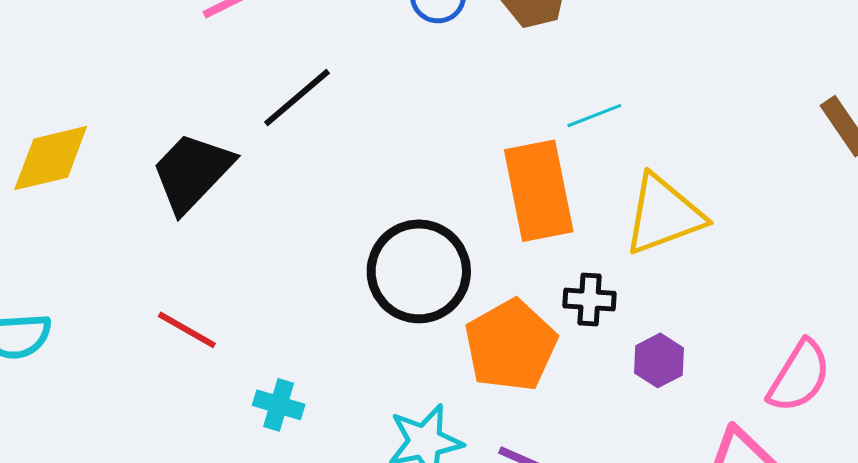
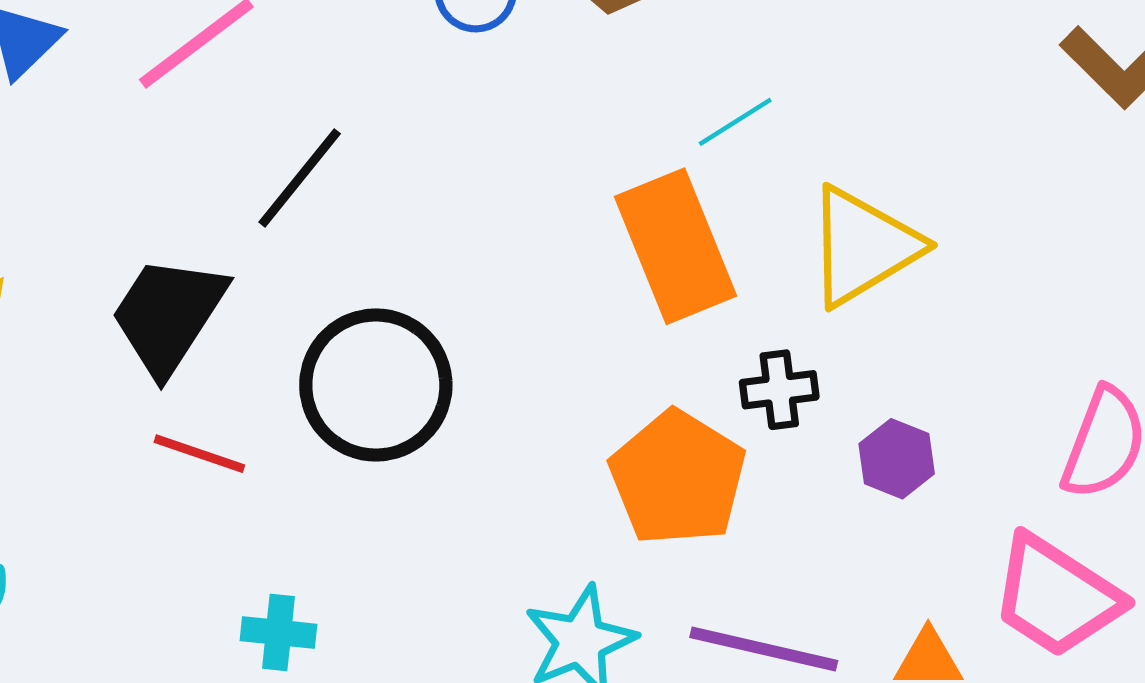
black circle: (419, 271) -> (376, 385), moved
red line: (187, 330) -> (199, 454), moved
cyan cross: (279, 405) -> (278, 632), moved

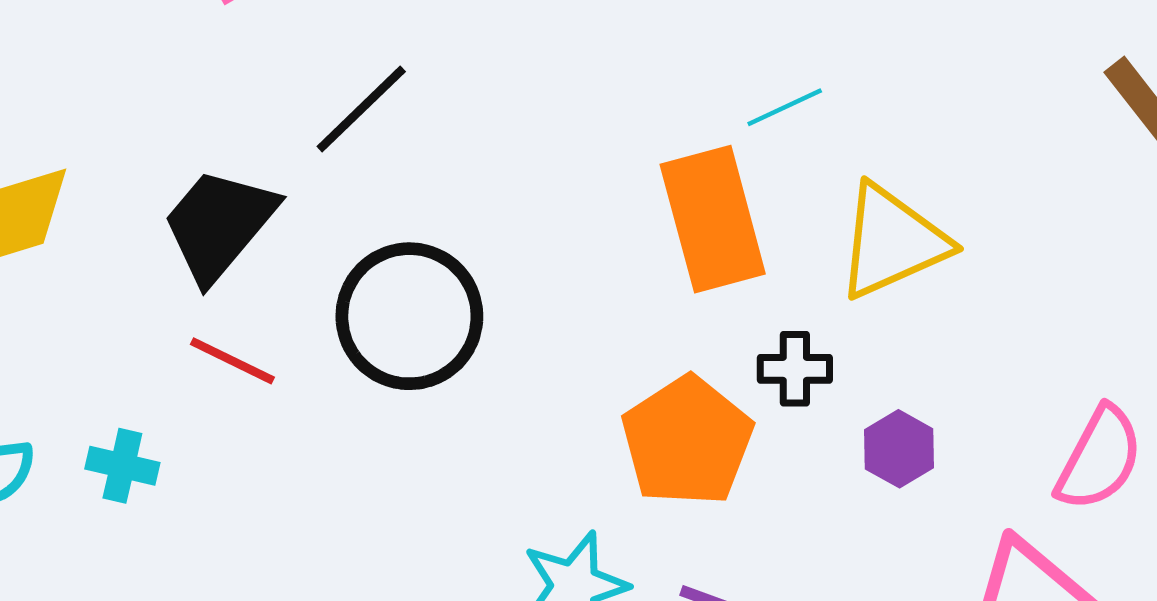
cyan cross: (278, 632) -> (122, 466), moved

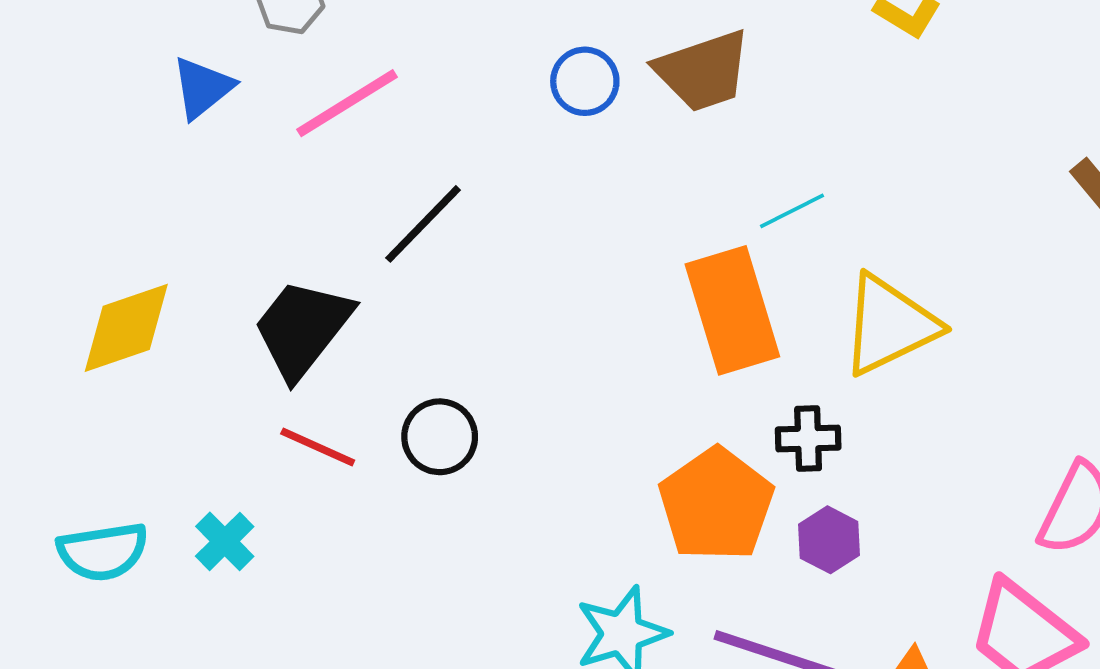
black circle: (409, 316) -> (440, 437), moved, size x0.6
purple hexagon: (899, 449) -> (829, 540), moved
cyan cross: (122, 466) -> (225, 541), turned 34

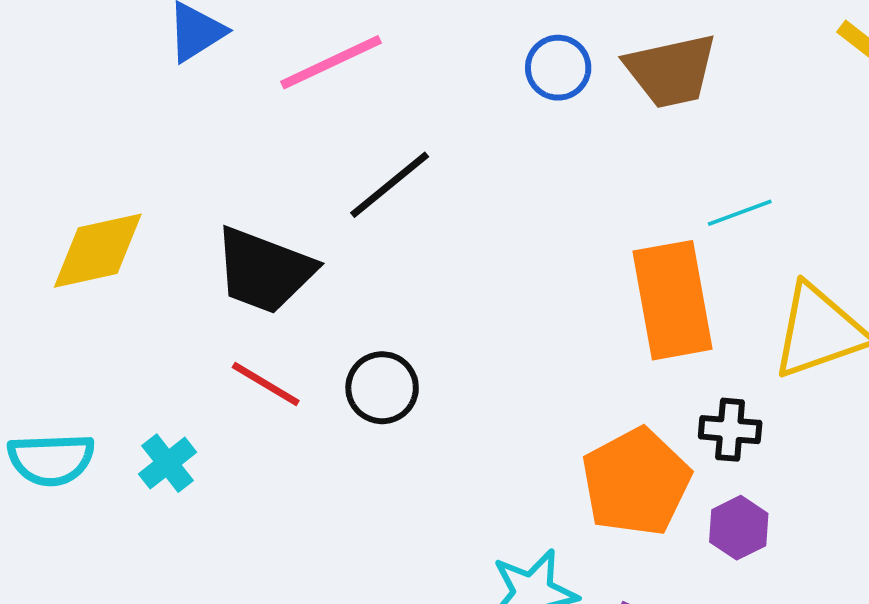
black trapezoid: (302, 329) -> (264, 270), turned -114

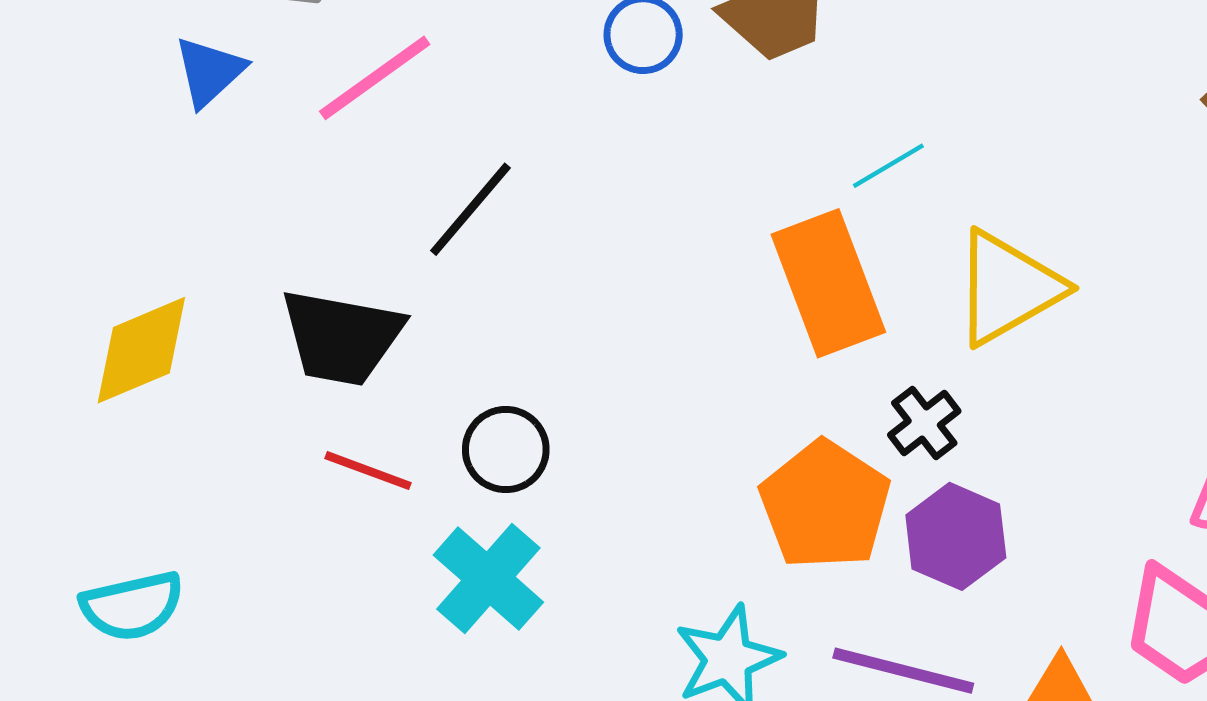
black cross: (730, 430) -> (924, 423), turned -32
cyan cross: (167, 463) -> (488, 579), moved, size x1.6
purple hexagon: (739, 528) -> (956, 536), size x1.4

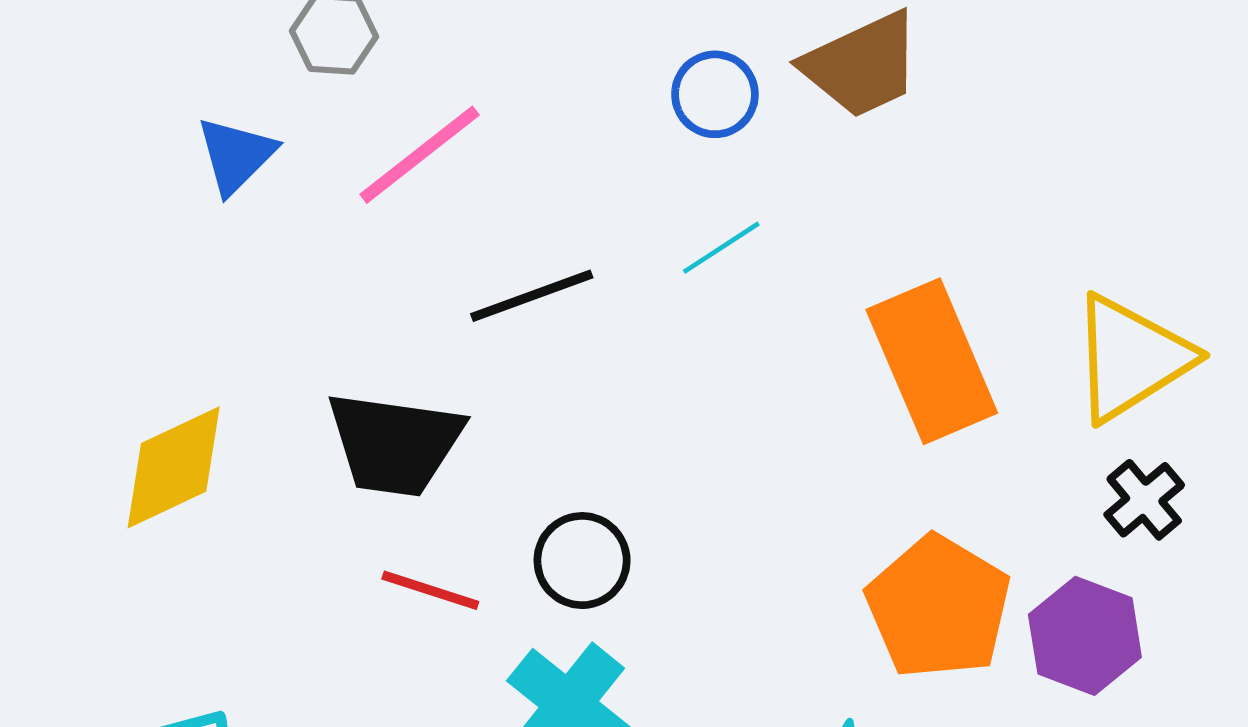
cyan line: (888, 166) -> (721, 248), moved
black line: (470, 209) -> (532, 296), turned 32
black cross: (924, 423) -> (1144, 500), moved

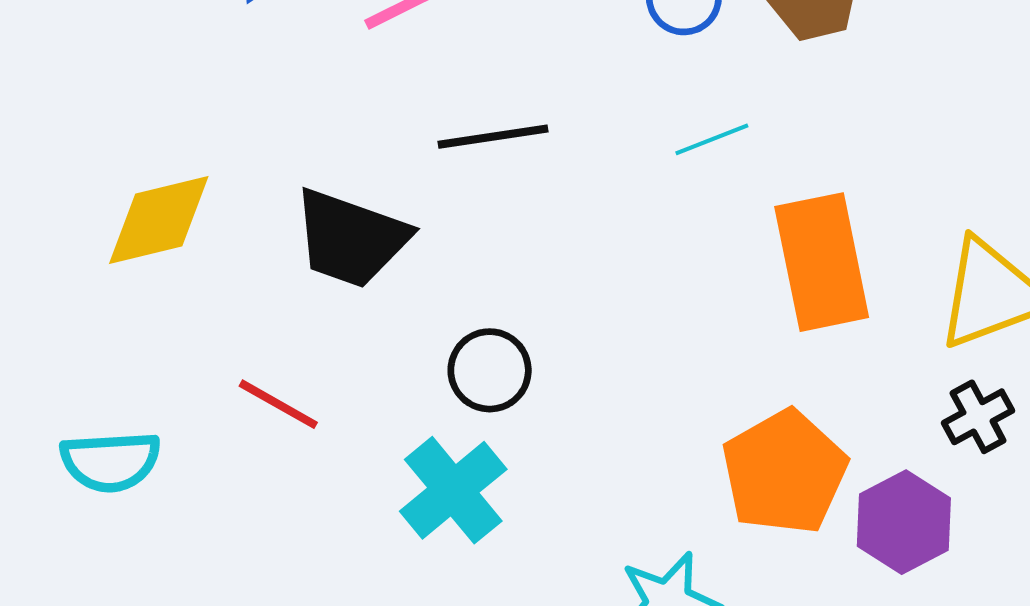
cyan line: (721, 248) -> (712, 139), moved
red line: (430, 590) -> (278, 404), moved

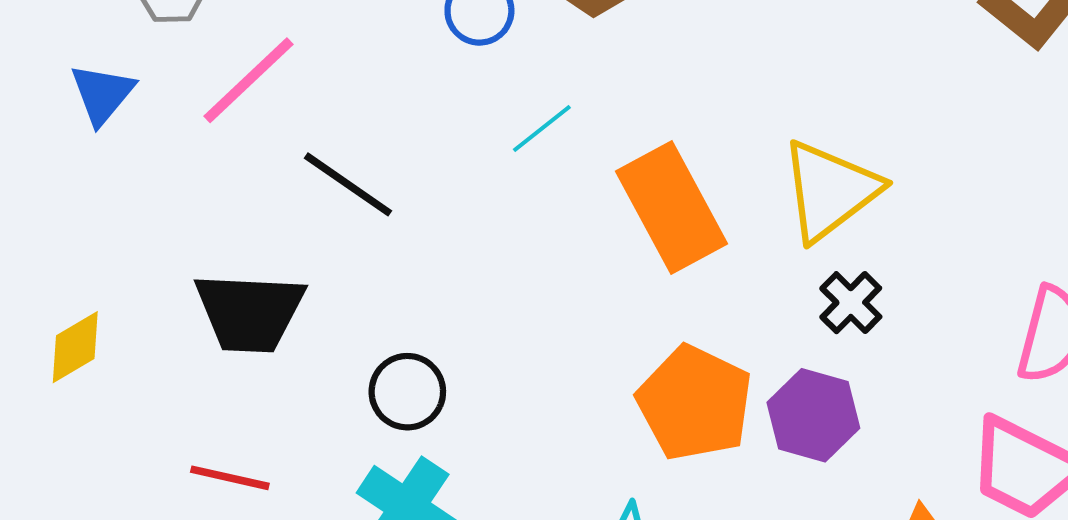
black line: (493, 137) -> (348, 184), turned 60
yellow diamond: (159, 220) -> (75, 347), size x0.7

